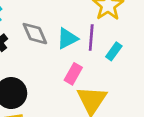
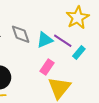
purple line: (91, 38) -> (63, 41), turned -66

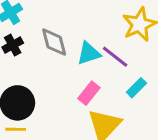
cyan rectangle: (79, 53) -> (136, 88), moved

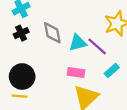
pink rectangle: (89, 93) -> (76, 73), turned 56

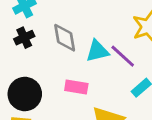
pink rectangle: (76, 73) -> (76, 87), moved

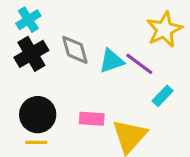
black cross: (24, 38) -> (31, 54), size x1.5
pink rectangle: (76, 87) -> (92, 119), moved

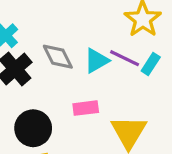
cyan rectangle: (163, 96) -> (151, 64), moved
pink rectangle: (92, 119) -> (86, 108), moved

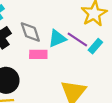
pink rectangle: (86, 108) -> (38, 54), moved

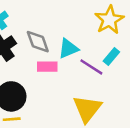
purple line: (77, 39) -> (91, 67), moved

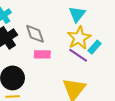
yellow star: (109, 20) -> (79, 38), moved
cyan triangle: (68, 49) -> (77, 14), moved, turned -30

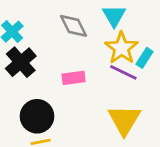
gray diamond: (35, 34) -> (73, 26), moved

